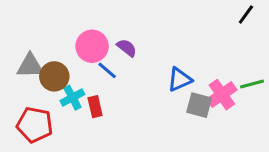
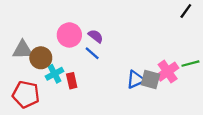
blue line: (107, 70) -> (92, 53), moved
blue triangle: (180, 79) -> (136, 80), moved

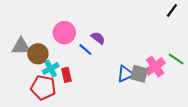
purple semicircle: (96, 36) -> (98, 38), moved
green line: (190, 64) -> (176, 59), turned 49
red pentagon: (26, 94) -> (43, 88), moved

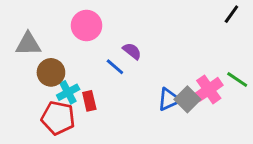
pink circle: (64, 33) -> (86, 25), moved
gray triangle: (21, 46) -> (28, 44), moved
gray square: (139, 74) -> (187, 99), turned 30

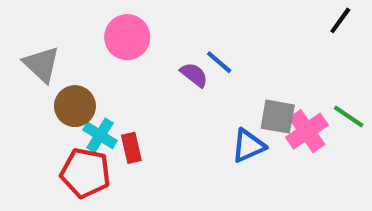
gray triangle: (28, 44) -> (42, 64), turned 44
blue line: (115, 67) -> (219, 62), moved
cyan cross: (68, 92) -> (100, 135), turned -30
gray square: (187, 99) -> (278, 117), moved, turned -35

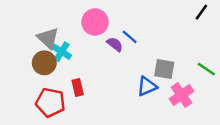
pink circle: (127, 37) -> (95, 22), moved
gray triangle: (42, 64) -> (48, 38), moved
pink cross: (307, 131) -> (182, 95), moved
cyan cross: (100, 135) -> (62, 52), moved

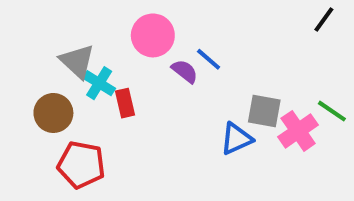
brown circle: (44, 63) -> (53, 113), moved
red rectangle: (78, 88) -> (125, 103), moved
pink cross: (182, 95) -> (298, 131), moved

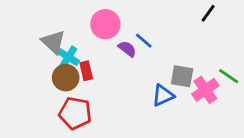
black line: (324, 19) -> (208, 13), moved
brown circle: (53, 113) -> (66, 78), moved
red pentagon: (81, 165) -> (75, 113), moved

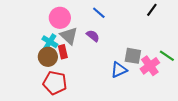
pink circle: (105, 24) -> (60, 18), moved
blue line: (144, 41) -> (99, 13), moved
gray triangle: (53, 42) -> (69, 36), moved

